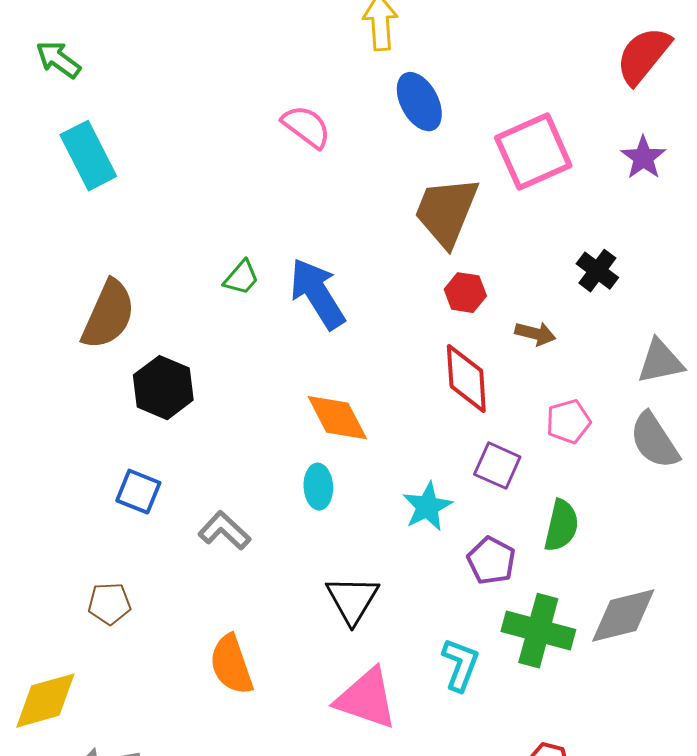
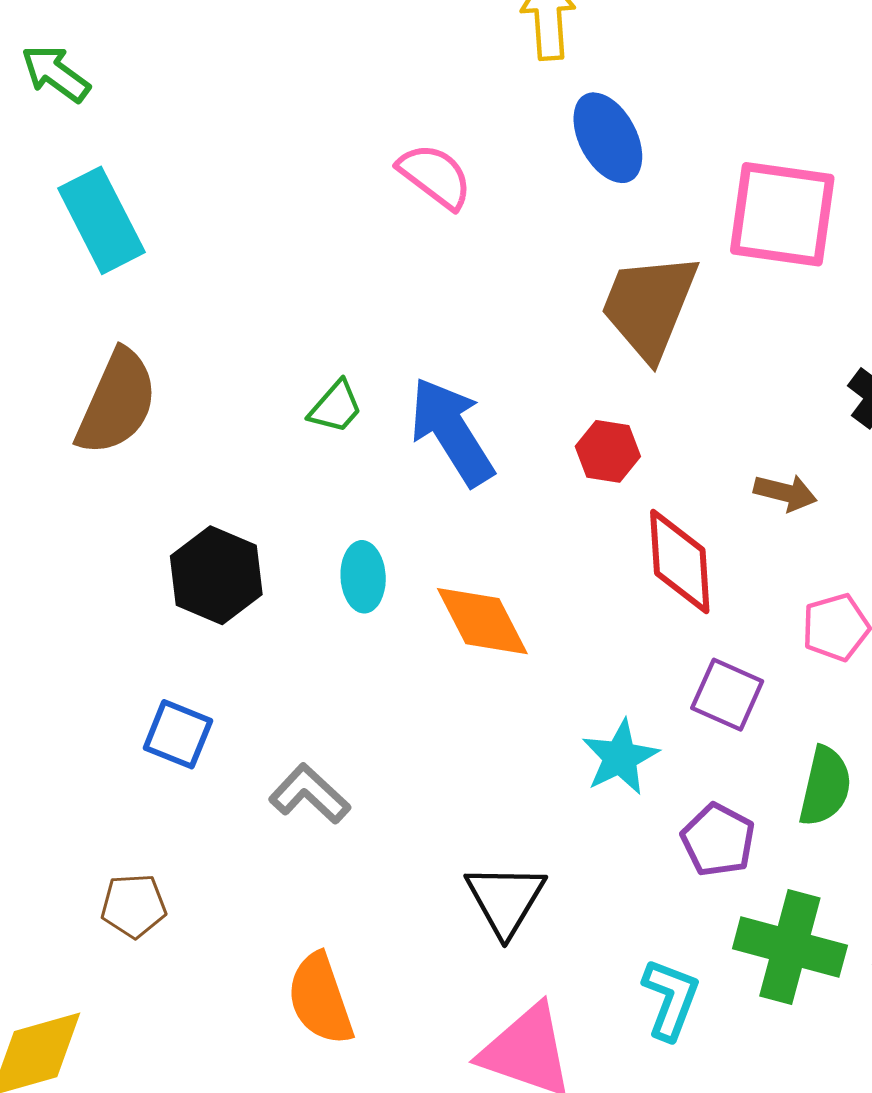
pink square: (533, 152) -> (782, 214), turned 32
red hexagon: (465, 293) -> (608, 451), moved
brown semicircle: (108, 315) -> (117, 402), moved
cyan ellipse: (318, 487) -> (363, 577), moved

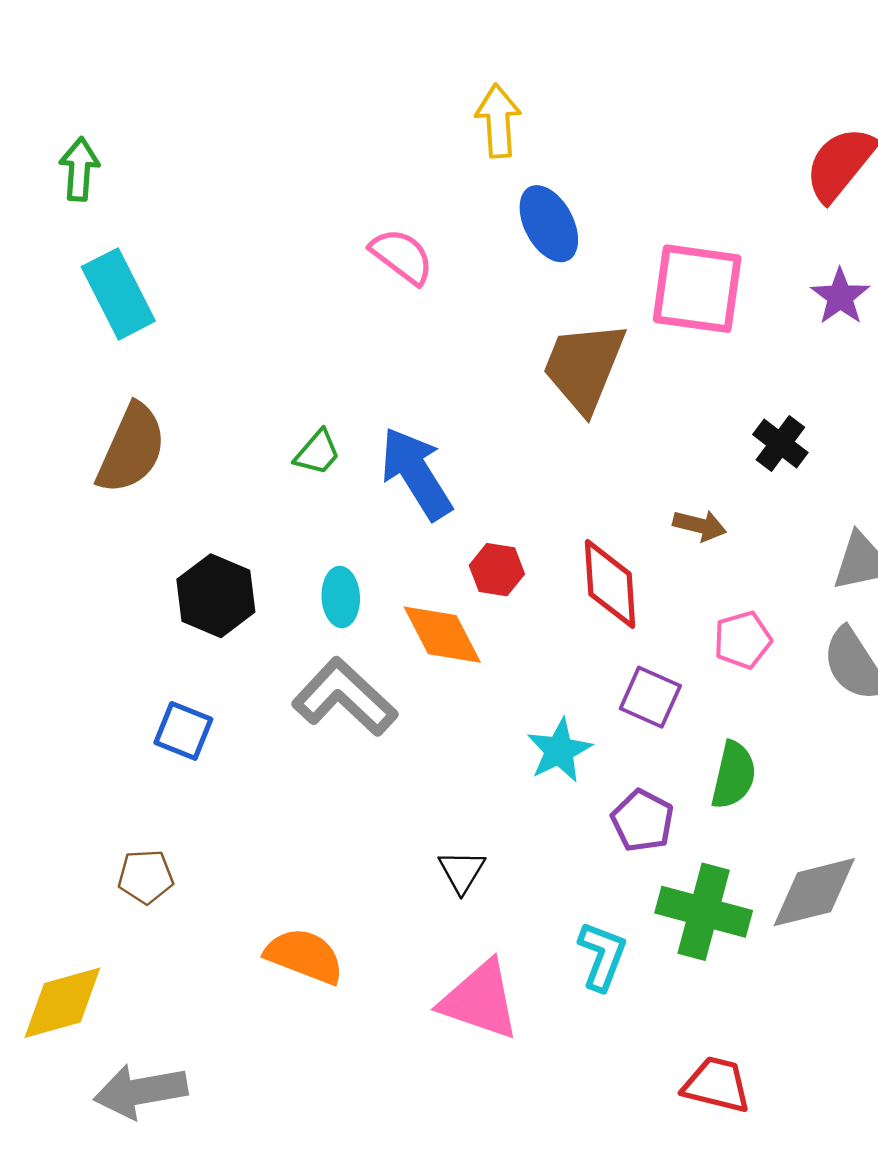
green arrow: (56, 73) -> (79, 169), turned 58
red hexagon: (608, 451) -> (497, 570), moved
gray L-shape: (310, 794) -> (345, 697), moved, size x1.5
black triangle: (505, 900) -> (462, 871), size x0.7
orange semicircle: (320, 999) -> (304, 956), turned 130

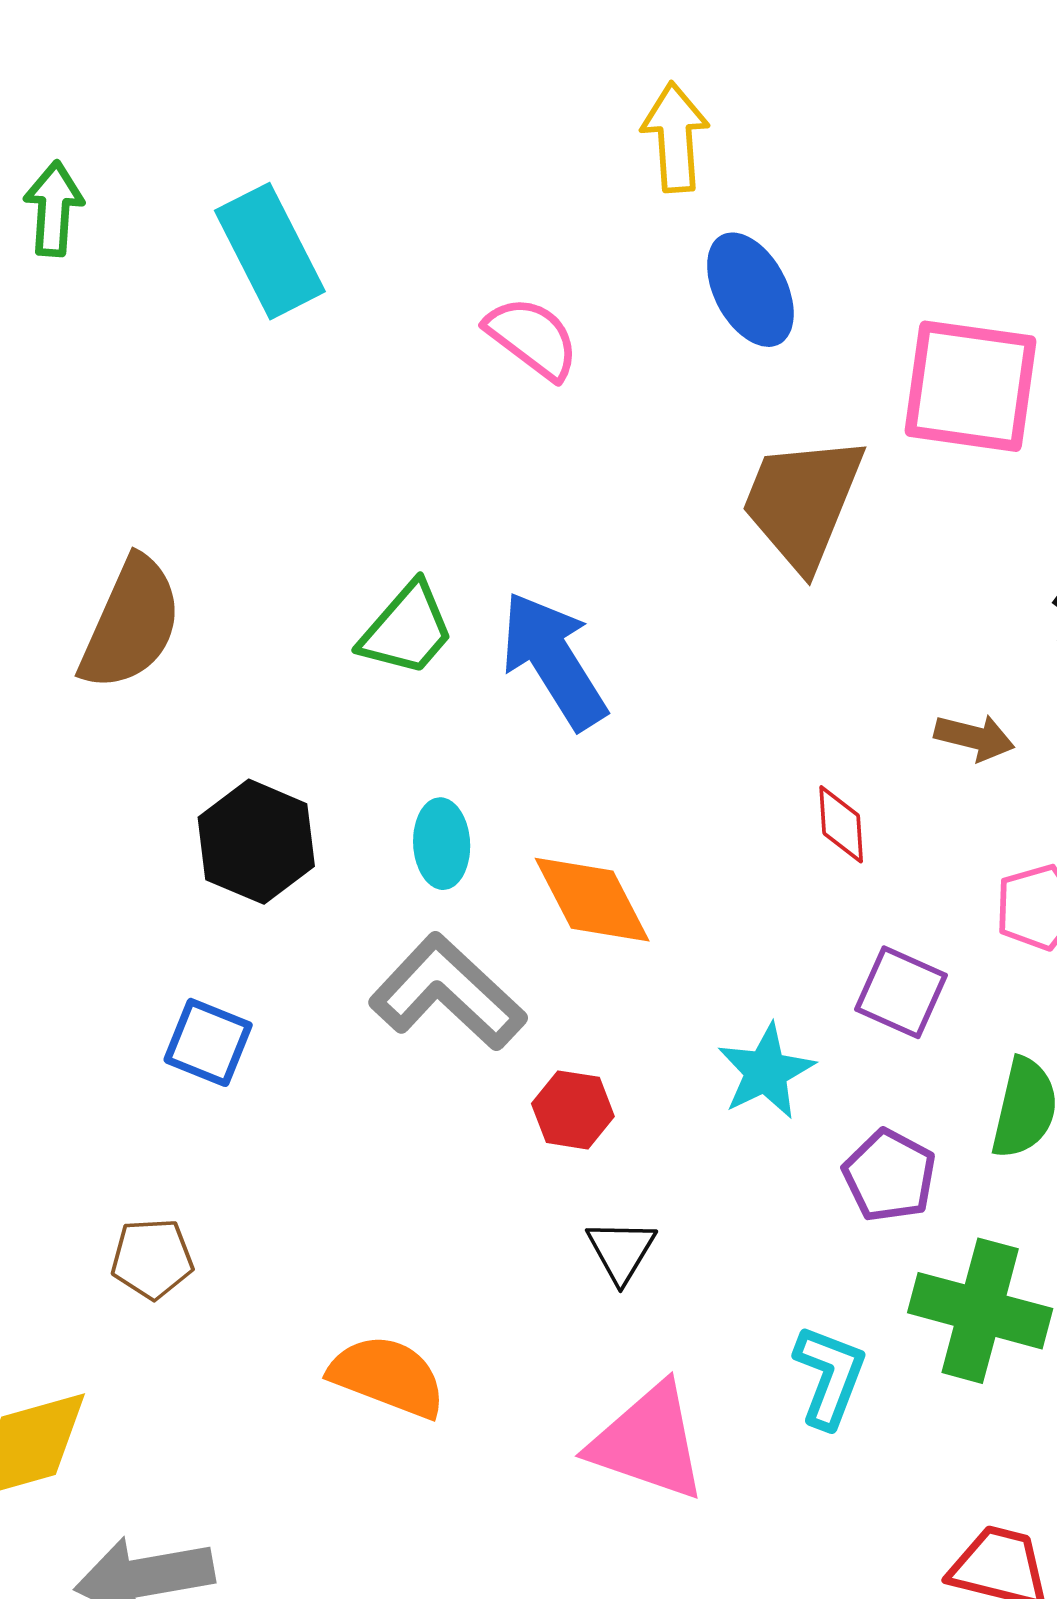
cyan rectangle: (118, 294) -> (270, 251), moved
green trapezoid: (317, 453) -> (407, 629), size x1.4
red hexagon: (497, 570) -> (573, 1110), moved
red diamond: (610, 584) -> (841, 824), size x0.6

